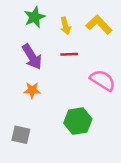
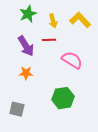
red line: (69, 54) -> (49, 40), moved
pink semicircle: (103, 80) -> (72, 60), moved

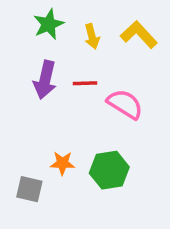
red line: (49, 40) -> (85, 83), moved
purple arrow: (26, 46) -> (45, 80), turned 45
orange star: (26, 73) -> (62, 163), moved

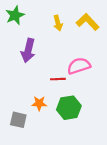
green star: (49, 24) -> (15, 15), moved
red line: (85, 83) -> (58, 79), moved
pink semicircle: (125, 104) -> (79, 66), turned -50

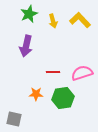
green star: (15, 15) -> (29, 14), moved
pink semicircle: (79, 66) -> (82, 73), moved
gray square: (18, 120) -> (14, 119), moved

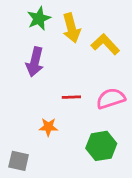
yellow L-shape: (80, 20) -> (105, 44), moved
yellow arrow: (53, 21) -> (71, 28), size x1.5
green hexagon: (63, 98) -> (101, 146), moved

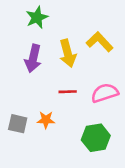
yellow arrow: (71, 28) -> (68, 53), moved
gray square: (19, 161) -> (18, 124), moved

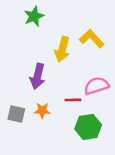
yellow arrow: (68, 53) -> (62, 49), turned 30
purple arrow: (33, 58) -> (37, 76), moved
red line: (68, 92) -> (73, 100), moved

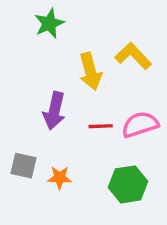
yellow arrow: (62, 49) -> (90, 71), turned -30
red line: (73, 100) -> (101, 126), moved
orange star: (42, 110) -> (60, 178), moved

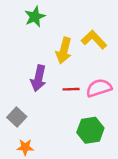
yellow arrow: (90, 71) -> (64, 51), turned 30
gray square: (24, 166) -> (17, 117), turned 30
orange star: (60, 178) -> (25, 147), moved

